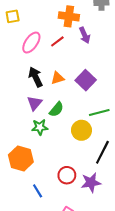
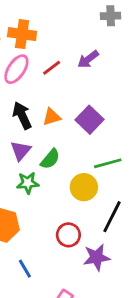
orange cross: (69, 16) -> (22, 34), moved
purple arrow: (85, 35) -> (88, 59), turned 77
red circle: (67, 175) -> (68, 235), moved

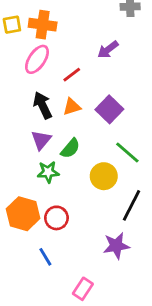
red line: (52, 68) -> (72, 75), moved
green line: (108, 163) -> (127, 153), turned 56
red circle: (68, 235) -> (56, 218), moved

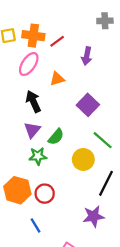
purple arrow: (108, 50) -> (87, 56), turned -42
red line: (72, 75) -> (57, 41), moved
orange triangle: (72, 107) -> (57, 79), moved

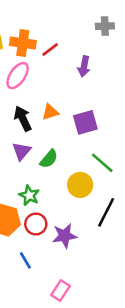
orange triangle: (57, 79) -> (50, 112), moved
purple square: (88, 105) -> (85, 122), turned 30
green star: (38, 156) -> (29, 195), moved, turned 30
purple star: (94, 216) -> (64, 236), moved

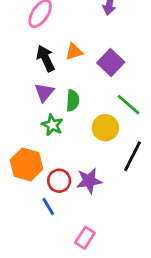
purple square: (85, 122) -> (111, 62), turned -30
green semicircle: (49, 159) -> (73, 101), turned -36
green star: (29, 195) -> (52, 125), moved
red circle: (36, 224) -> (59, 181), moved

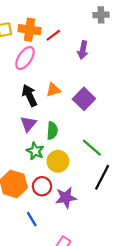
green line: (128, 105) -> (92, 148), moved
yellow circle: (105, 128) -> (58, 161), moved
red circle: (59, 181) -> (42, 186), moved

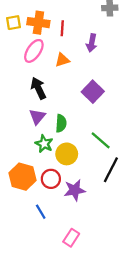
red line: (53, 35) -> (62, 28), turned -49
orange triangle: (53, 90) -> (62, 60), moved

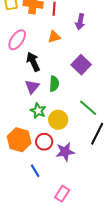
pink ellipse: (34, 51) -> (17, 40), moved
green semicircle: (61, 123) -> (54, 84), moved

